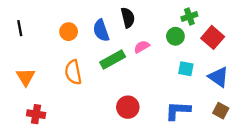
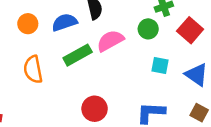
blue semicircle: (101, 30) -> (64, 22), turned 90
pink semicircle: (142, 47) -> (110, 41), size x1.5

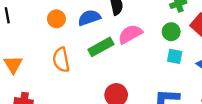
green circle: (148, 29) -> (171, 32), moved

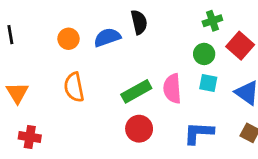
pink semicircle: (130, 34) -> (172, 89), moved, turned -65
green rectangle: (101, 47) -> (136, 91), moved

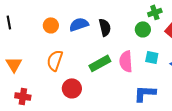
black semicircle: (139, 22) -> (105, 27), moved
green circle: (204, 54) -> (143, 29), moved
orange semicircle: (74, 87) -> (55, 60), turned 30
red circle: (139, 129) -> (72, 88), moved

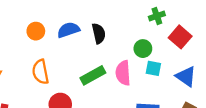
green circle: (143, 29) -> (143, 49), moved
orange semicircle: (55, 60) -> (40, 72), turned -30

